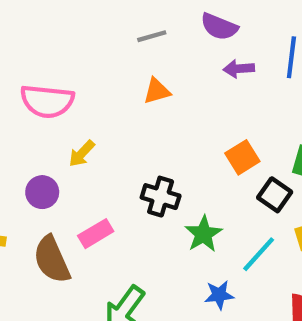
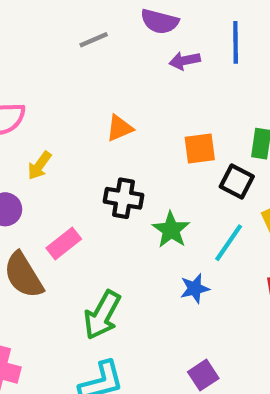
orange triangle: (157, 91) -> (120, 128), moved
orange square: (242, 157) -> (200, 148), turned 32

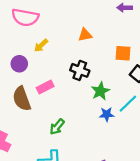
blue star: (195, 288) -> (107, 114), moved
green arrow: (102, 315) -> (57, 127), size x0.7

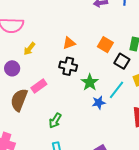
orange triangle: (85, 35) -> (69, 43), moved
orange square: (123, 53) -> (105, 45), turned 35
brown semicircle: (22, 99) -> (19, 100), turned 50

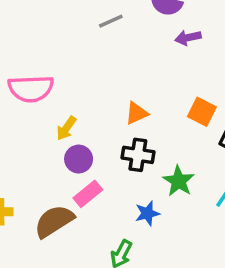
purple circle: (12, 68) -> (79, 159), moved
brown semicircle: (19, 100) -> (54, 221), turned 40
blue star: (99, 103) -> (147, 213), moved

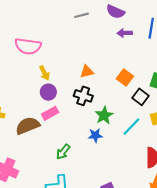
yellow arrow: (66, 128) -> (44, 73), turned -72
blue star: (147, 213) -> (95, 135), moved

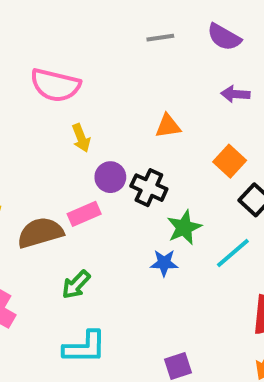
purple arrow: (125, 33) -> (235, 94), moved
orange triangle: (87, 72) -> (168, 126), moved
purple circle: (48, 92) -> (110, 177), moved
green arrow: (63, 152) -> (76, 285), moved

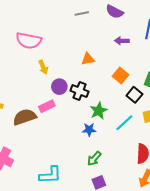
green arrow: (76, 285) -> (94, 159), moved

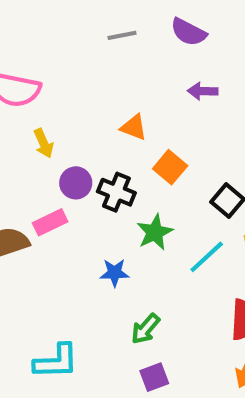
orange triangle: (88, 59) -> (134, 127), turned 32
orange square: (120, 75) -> (170, 167), moved
blue star: (89, 130) -> (114, 273), moved

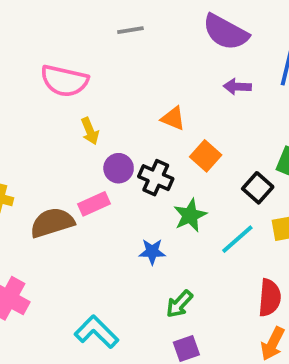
purple semicircle: (188, 32) -> (226, 32), size x1.4
gray line: (122, 35) -> (130, 30), moved
cyan L-shape: (56, 361) -> (97, 332), turned -135

